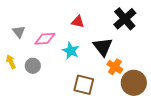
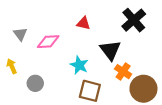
cyan star: (71, 51) -> (79, 65), moved
gray circle: (33, 66) -> (35, 83), moved

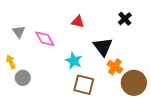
black cross: (134, 20) -> (125, 19), size x0.6
pink diamond: (48, 42) -> (45, 39), turned 65
gray circle: (35, 83) -> (23, 78), moved

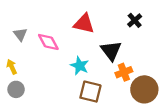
red triangle: (78, 22) -> (84, 24), size x1.5
orange cross: (115, 67) -> (124, 72), turned 35
gray circle: (23, 78) -> (16, 89), moved

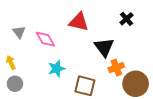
cyan star: (80, 66) -> (57, 69), moved, turned 30

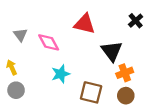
brown circle: (136, 84) -> (126, 96), moved, size x0.6

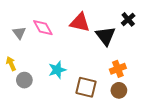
pink diamond: (49, 42) -> (43, 28), moved
black triangle: (112, 51) -> (106, 36), moved
gray circle: (16, 90) -> (24, 80), moved

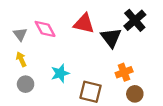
black cross: (128, 19) -> (135, 20), size x1.5
yellow arrow: (11, 64) -> (21, 59), moved
brown circle: (119, 90) -> (135, 94), moved

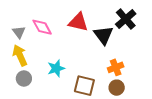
yellow arrow: (21, 59) -> (20, 55), size x1.5
brown circle: (135, 94) -> (117, 88), moved

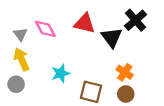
orange cross: (116, 67) -> (125, 72), turned -35
gray circle: (24, 78) -> (16, 84), moved

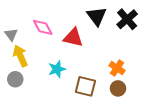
red triangle: (84, 23) -> (73, 38), moved
gray triangle: (20, 34) -> (11, 35), moved
black triangle: (112, 38) -> (97, 16), moved

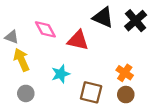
black triangle: (97, 16) -> (103, 17), turned -30
gray triangle: (11, 35) -> (12, 37), turned -32
gray circle: (15, 79) -> (26, 93), moved

